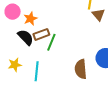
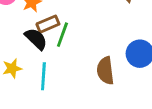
black semicircle: (26, 37) -> (36, 39), moved

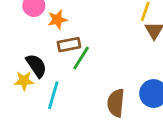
black semicircle: (36, 39) -> (36, 66), moved

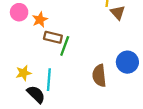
brown rectangle: (69, 45) -> (53, 37), turned 36
black semicircle: (36, 66) -> (36, 94), moved

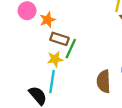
yellow star: (24, 73) -> (55, 59), moved

